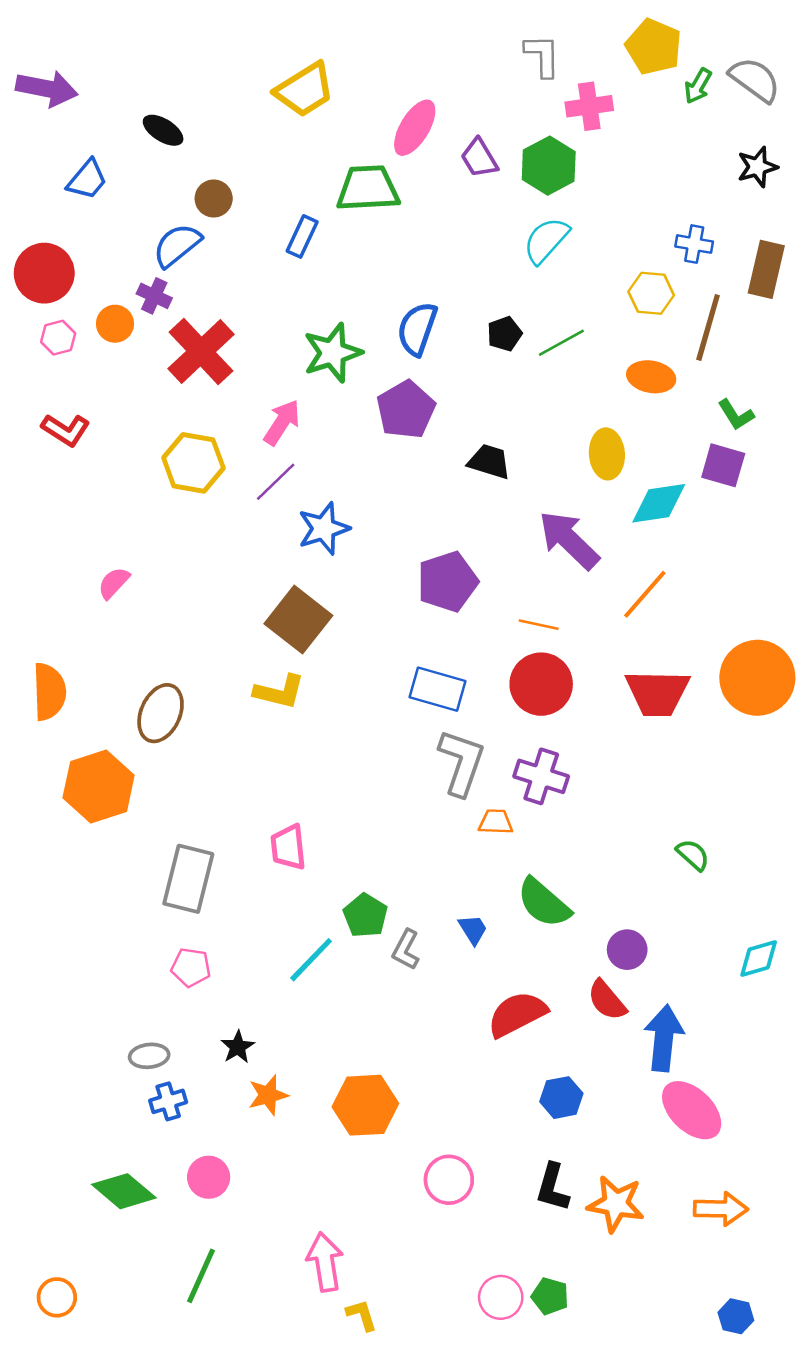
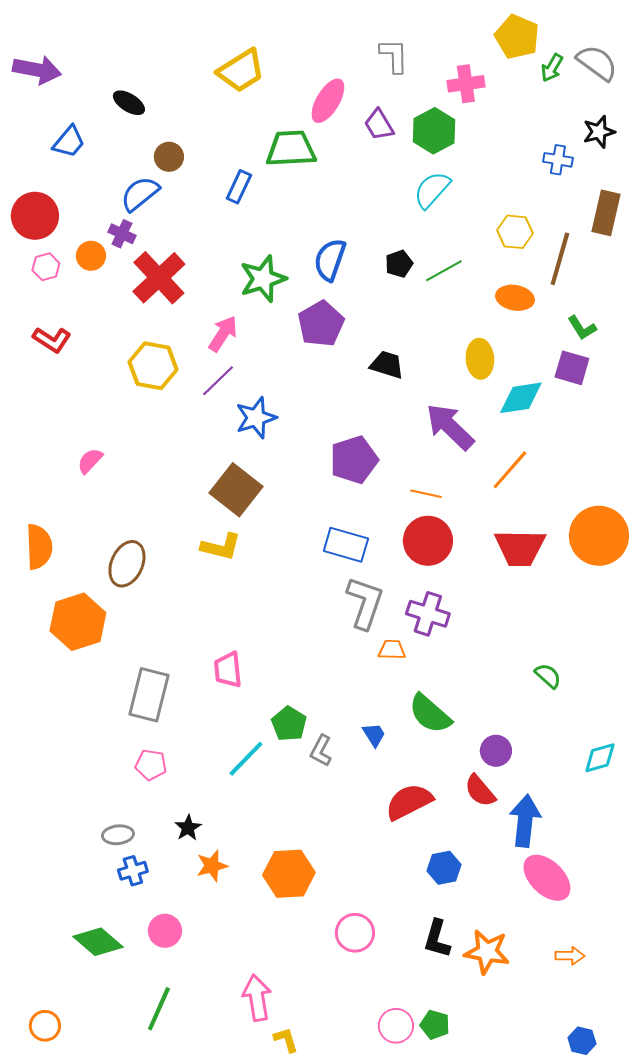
gray L-shape: (542, 56) -> (394, 56), moved
blue cross: (694, 244) -> (558, 160), moved
orange arrow: (721, 1209) -> (570, 956), size x0.7

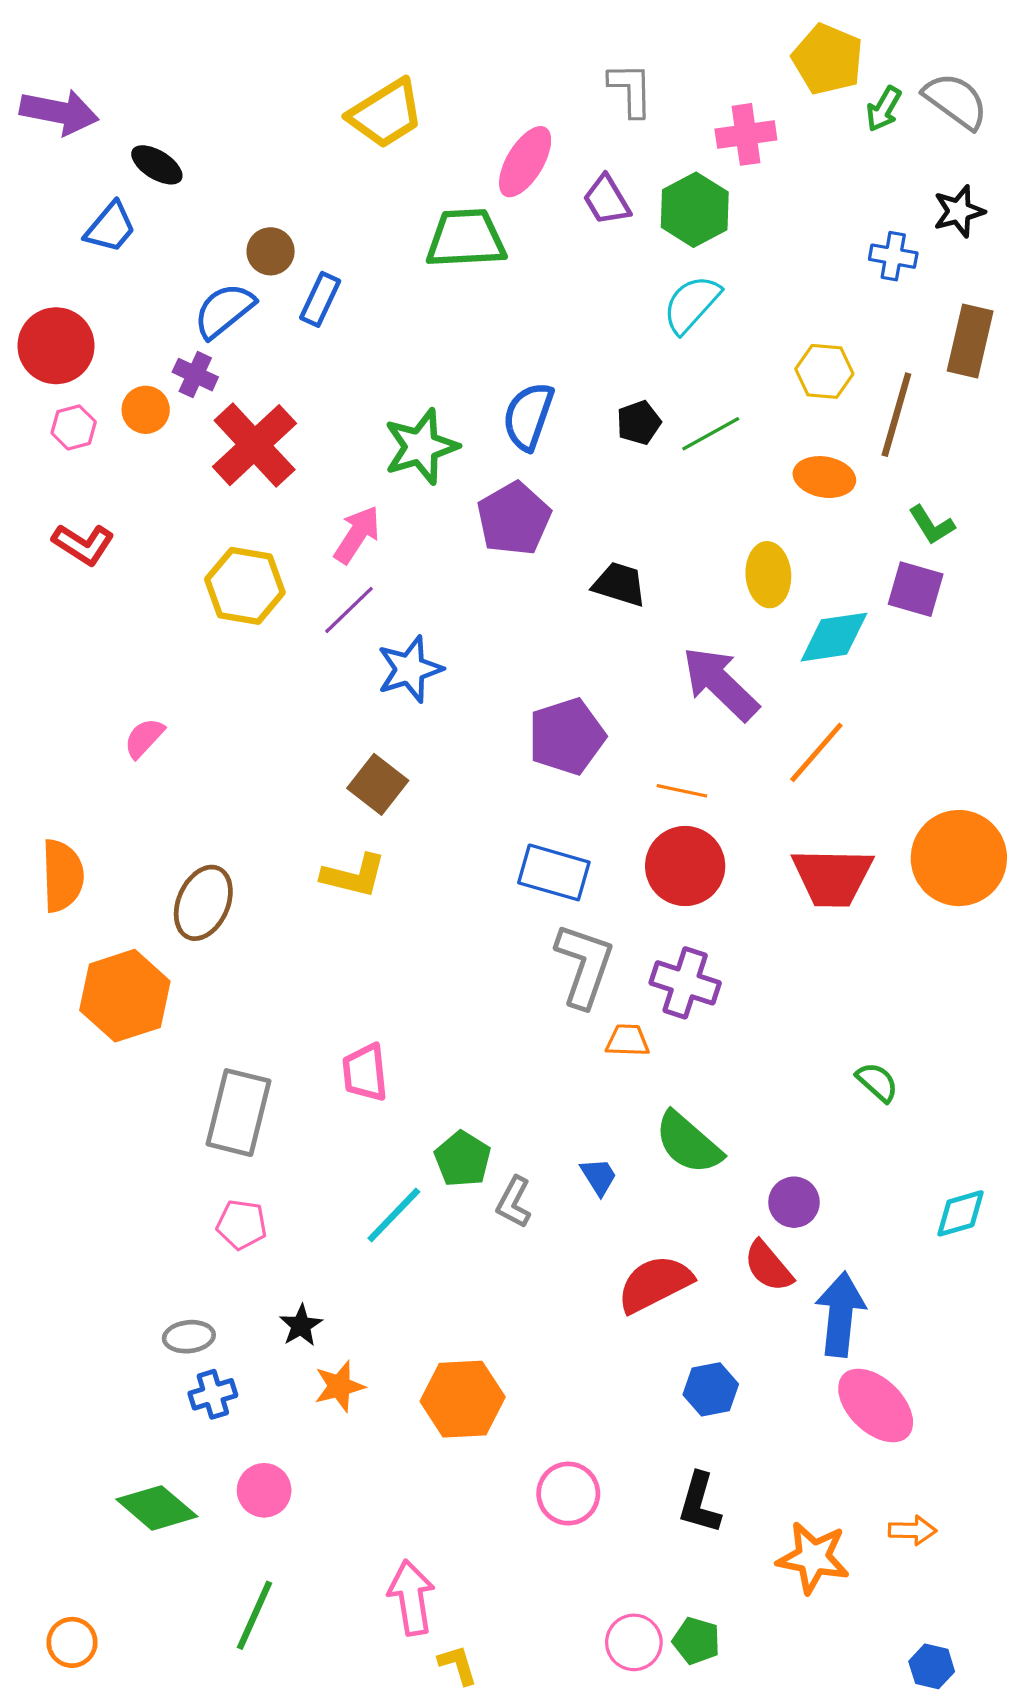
black ellipse: (129, 103) -> (157, 165), moved
blue rectangle: (239, 187) -> (320, 299), moved
brown square: (236, 490) -> (378, 784), size x0.7
orange star: (487, 952) -> (813, 1558), moved

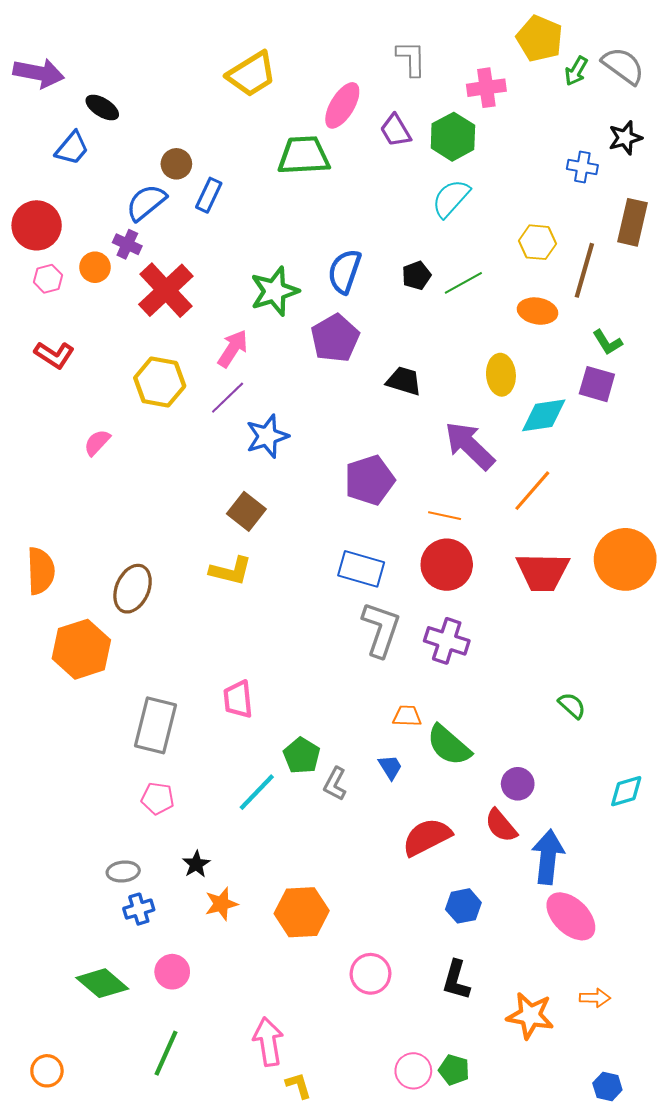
pink semicircle: (144, 738) -> (97, 443), moved
orange trapezoid: (627, 1041) -> (407, 716), moved

